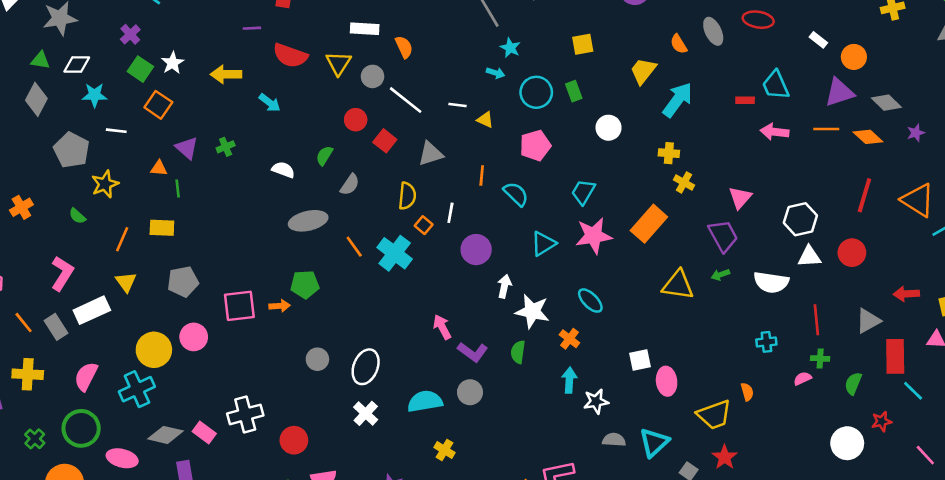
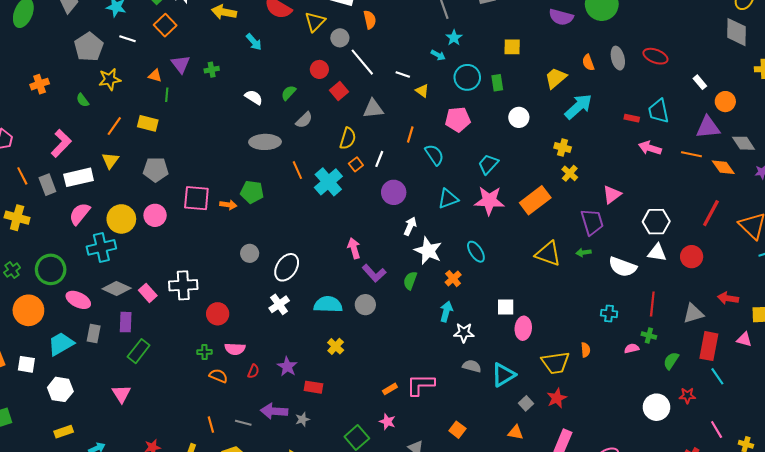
pink semicircle: (86, 376) -> (80, 214), moved

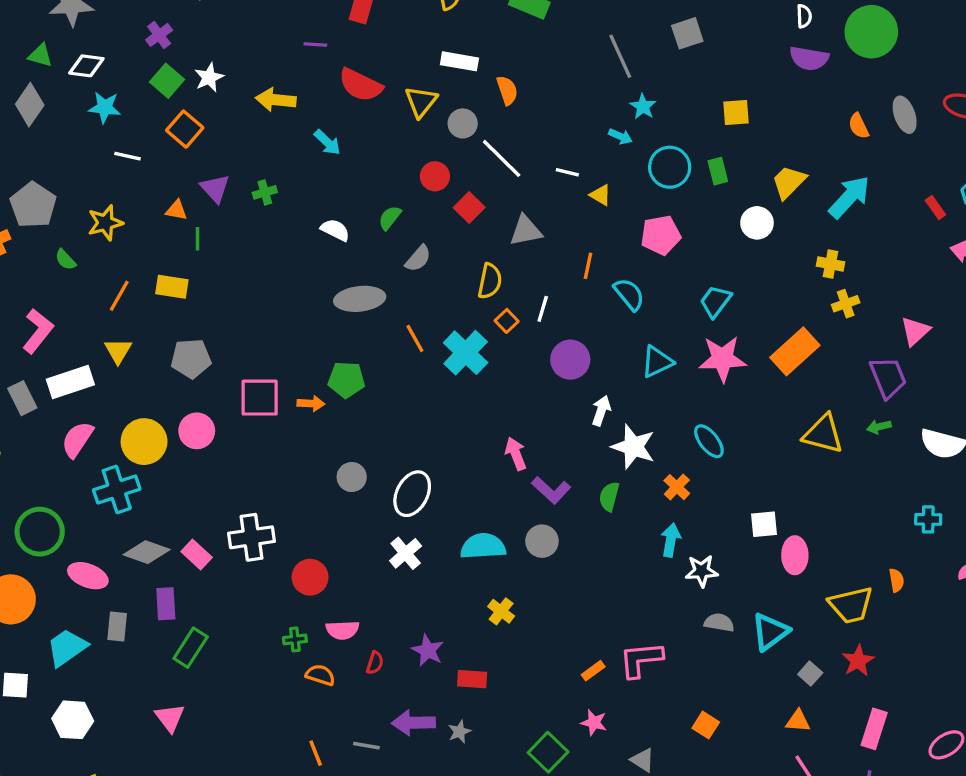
gray pentagon: (89, 47) -> (33, 205), moved
yellow trapezoid: (556, 78) -> (789, 182), moved
red rectangle: (632, 118) -> (935, 207), turned 48
yellow cross: (570, 173) -> (846, 304), turned 35

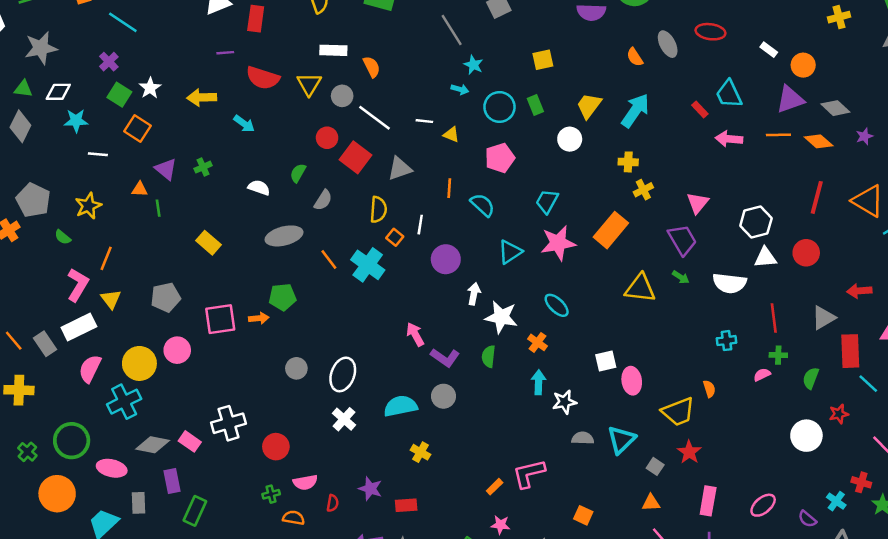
red square: (469, 208) -> (356, 157), size x1.4
yellow rectangle: (172, 287) -> (209, 243), moved, turned 40
pink L-shape: (38, 331) -> (78, 285), moved
green arrow: (879, 427) -> (681, 277), turned -126

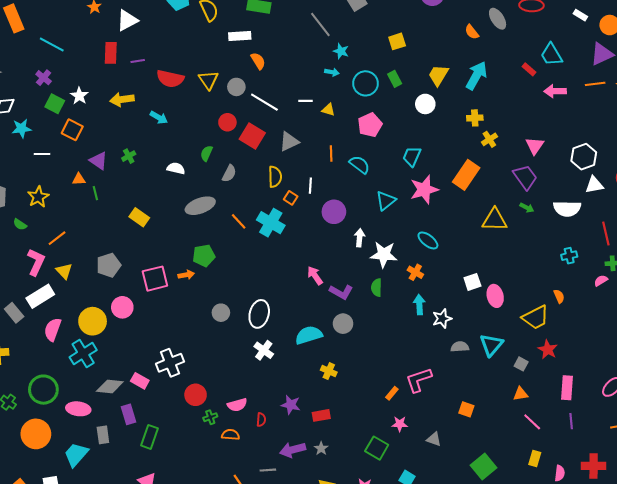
red rectangle: (256, 19) -> (111, 53), moved
white rectangle: (333, 50) -> (240, 36), moved
orange line: (106, 258) -> (57, 238), turned 36
red circle: (276, 447) -> (196, 395), moved

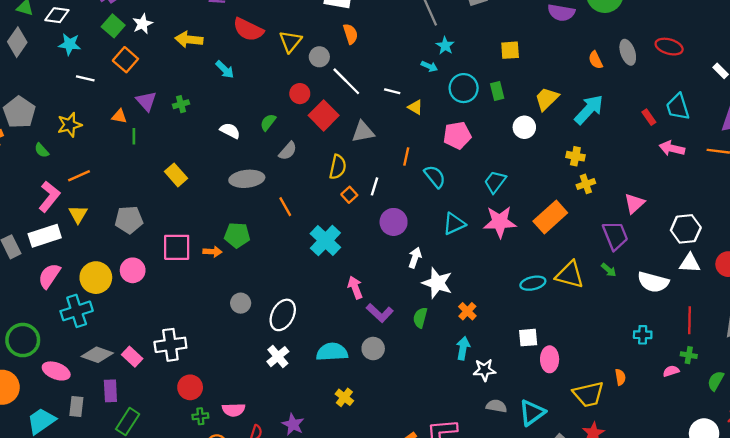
cyan cross: (271, 223) -> (325, 241), moved
cyan ellipse: (428, 240) -> (533, 283), moved, turned -65

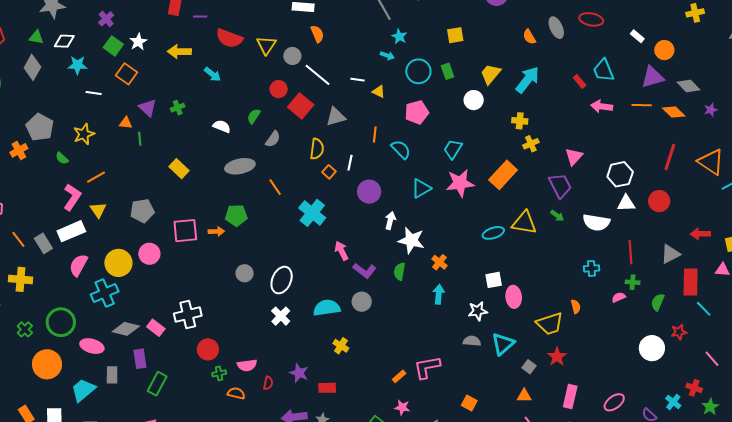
white star: (484, 370) -> (478, 311), moved

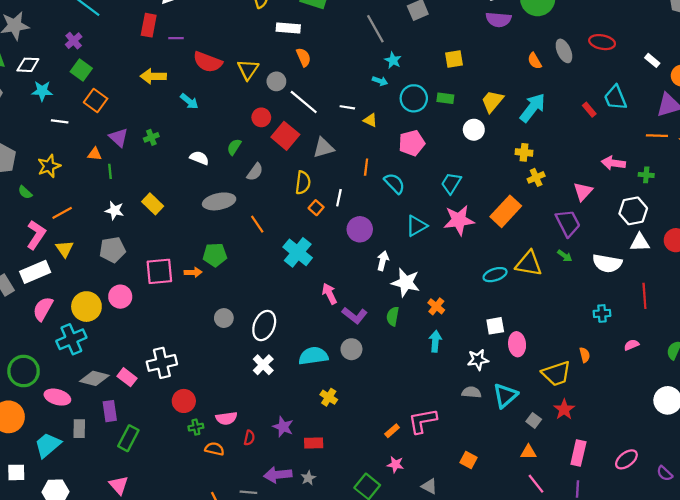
white star: (138, 42) -> (114, 211), moved, turned -30
green rectangle: (447, 71) -> (445, 98), turned -63
pink arrow: (602, 106) -> (613, 163), moved
green cross: (633, 282) -> (646, 175), moved

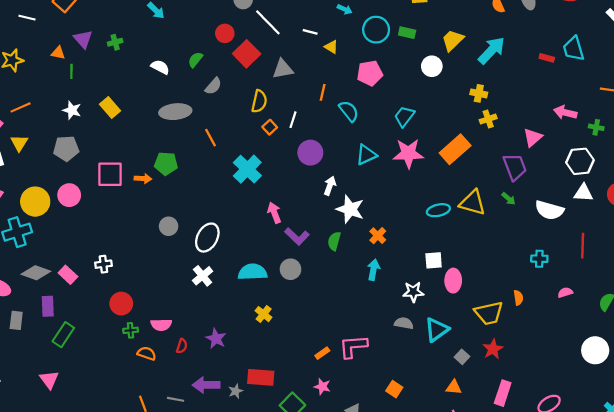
red rectangle: (589, 110) -> (547, 58), turned -40
white cross: (162, 363) -> (103, 264), size x0.6
red rectangle: (314, 443) -> (261, 377), moved, size x1.4

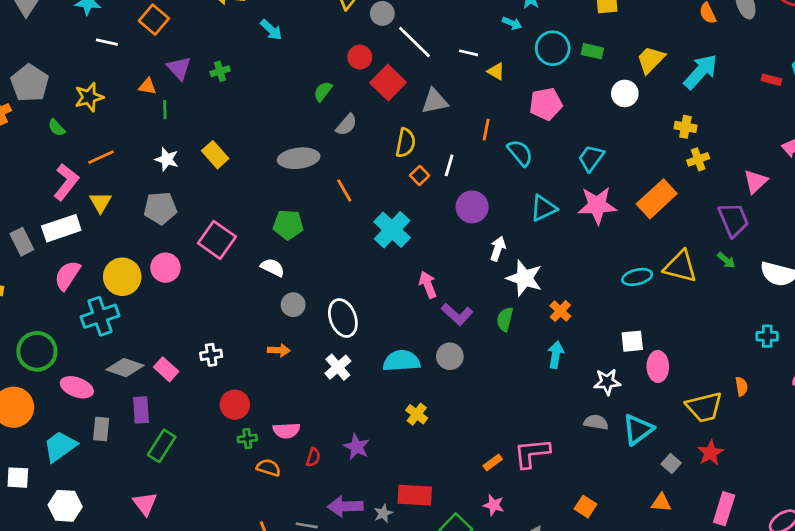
white semicircle: (160, 67) -> (273, 267), moved
pink square: (110, 174) -> (217, 240), turned 36
orange arrow: (143, 179) -> (279, 350), moved
white ellipse: (207, 238) -> (343, 318), turned -48

